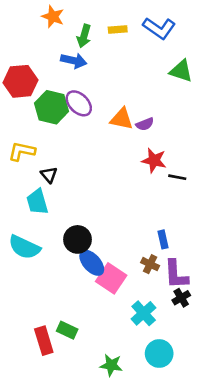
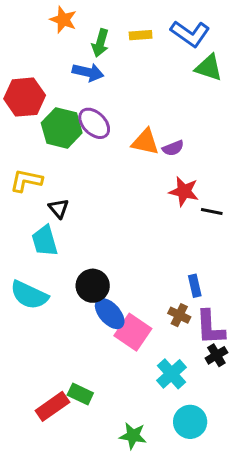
green triangle: (181, 71) -> (209, 68), moved
red rectangle: (44, 341) -> (52, 406), turned 72

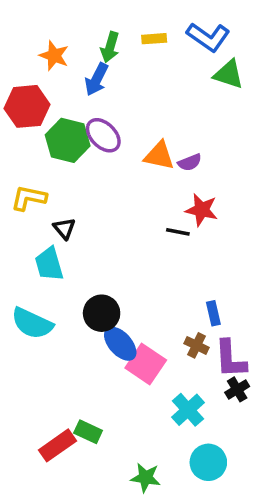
orange star: (63, 20) -> (54, 56), moved
blue arrow: (88, 72) -> (96, 79), turned 104
black line: (212, 211) -> (178, 232), moved

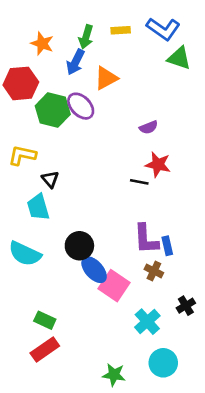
orange triangle: (159, 156) -> (106, 78), moved, turned -40
purple L-shape: (230, 359) -> (146, 239), moved
green rectangle: (88, 432) -> (45, 320), moved

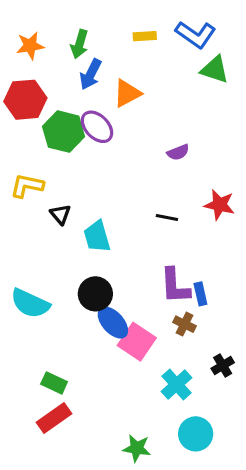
green arrow: (86, 37) -> (79, 44), moved
orange star: (42, 44) -> (30, 46), moved, turned -30
red star: (158, 165) -> (219, 205), moved
cyan trapezoid: (38, 207) -> (97, 237), moved

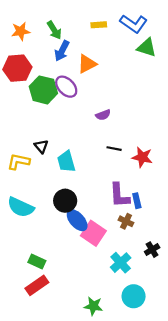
green arrow: (79, 44) -> (54, 30), turned -48
purple semicircle: (178, 152) -> (103, 115), moved
yellow L-shape: (27, 186) -> (18, 162), moved
red star: (219, 205) -> (142, 157), moved

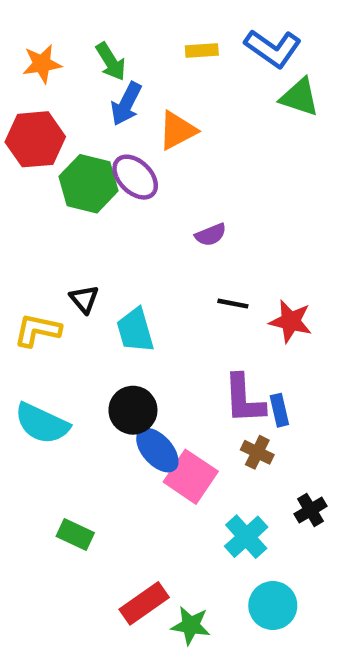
red rectangle: (37, 285) -> (144, 603), moved

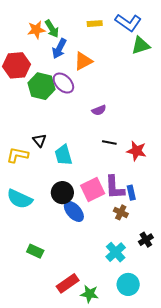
orange star: (42, 64) -> (36, 30), moved
green triangle: (299, 97) -> (141, 45), turned -36
pink square: (191, 477) -> (93, 189), moved, turned 30

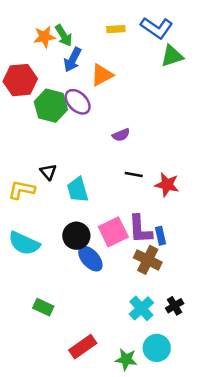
brown cross: (121, 212) -> (148, 260), size x1.5
black cross: (146, 240) -> (175, 306), moved
green star: (90, 294) -> (126, 359), moved

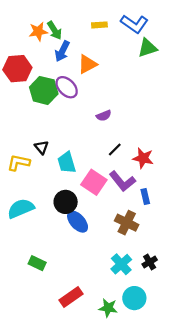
black line: (134, 174) -> (115, 149), turned -56
purple L-shape: (140, 229) -> (122, 181), moved, turned -36
pink square: (113, 232) -> (94, 182), moved, turned -30
blue rectangle: (161, 236) -> (145, 196), moved
cyan semicircle: (24, 243) -> (21, 208), turned 132

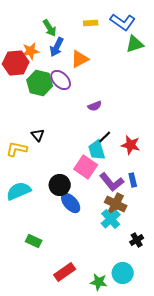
orange star: (38, 31) -> (31, 51), moved
cyan trapezoid: (67, 163) -> (97, 150), moved
purple L-shape: (122, 181) -> (112, 182), moved
cyan cross: (121, 264) -> (111, 219), moved

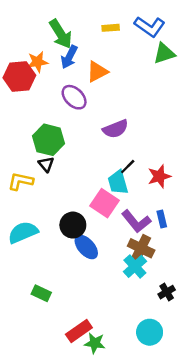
green arrow: (50, 28) -> (61, 34), size x1.4
green hexagon: (40, 83) -> (49, 140), moved
purple semicircle: (95, 106) -> (115, 129), size x1.5
red star: (131, 145) -> (159, 176), turned -30
green star: (99, 282) -> (95, 343), moved

